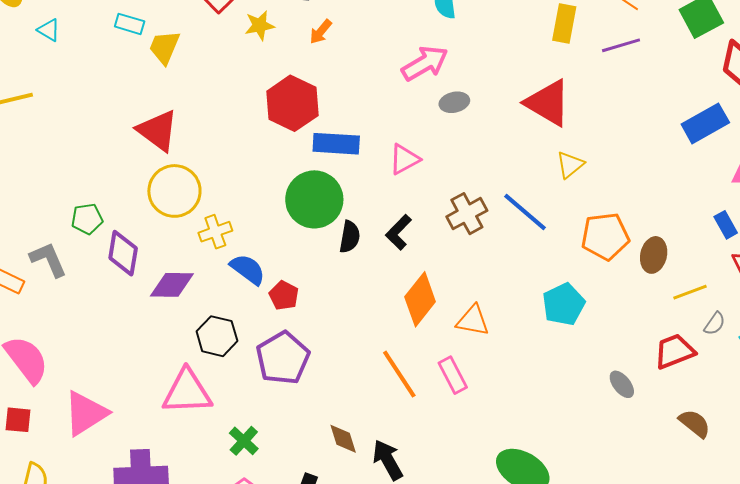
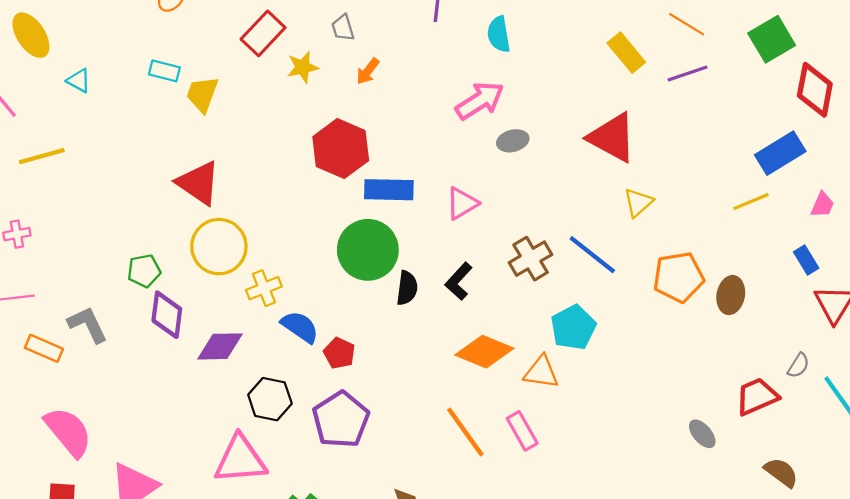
yellow rectangle: (564, 24) -> (626, 53), turned -48
green pentagon: (87, 219) -> (144, 271), moved
yellow line: (690, 292) -> (751, 202), moved
orange diamond: (420, 299) -> (484, 352), turned 76
cyan pentagon: (564, 304) -> (573, 327), moved

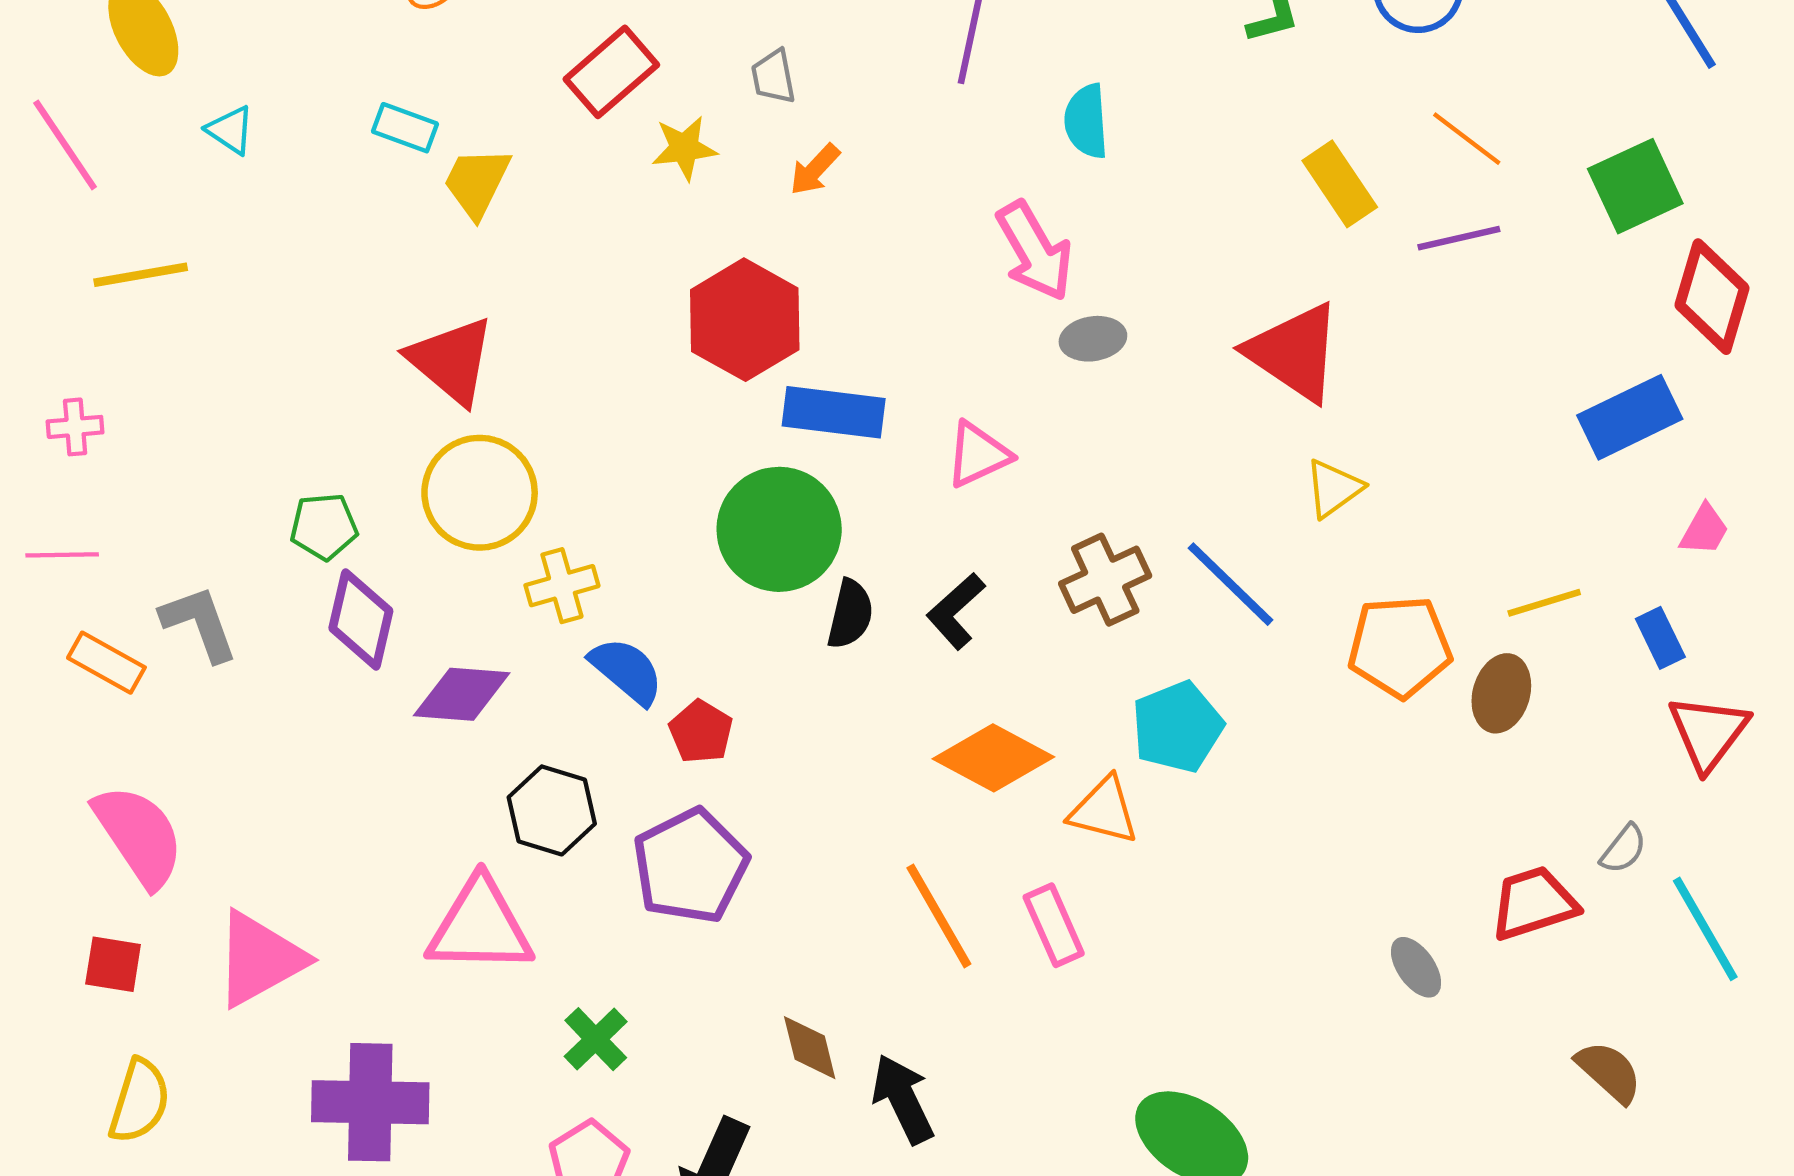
pink arrow: (480, 101) -> (1035, 251), turned 87
yellow line: (751, 202) -> (1544, 603), moved
brown semicircle: (781, 472) -> (1609, 1072), moved

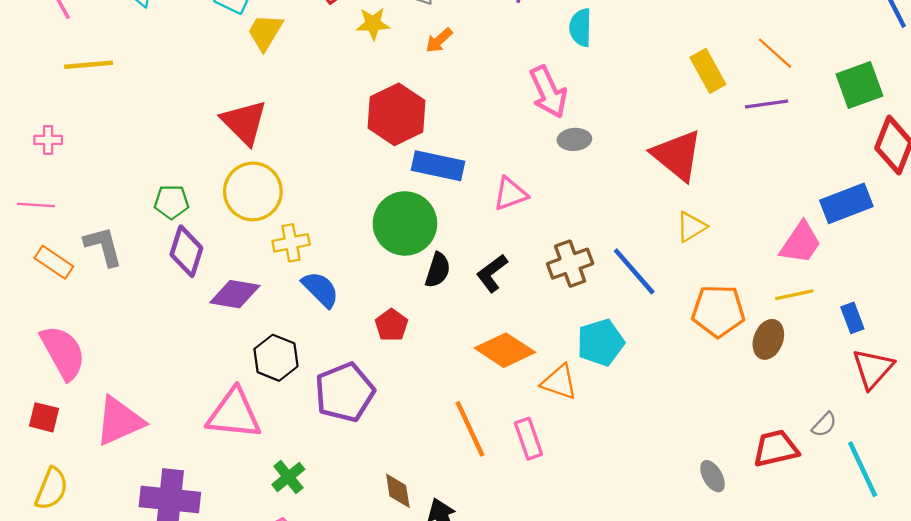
pink trapezoid: (1704, 530) -> (801, 243), moved, size x1.6
red pentagon: (701, 732) -> (391, 325), moved

